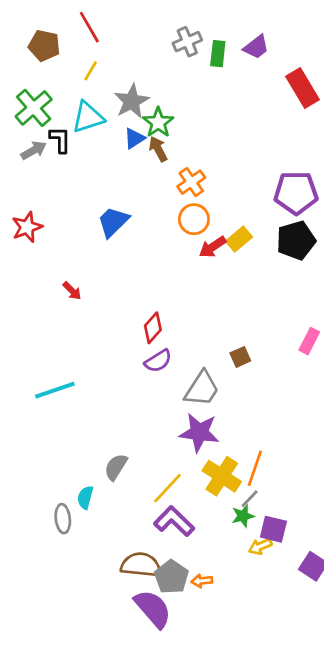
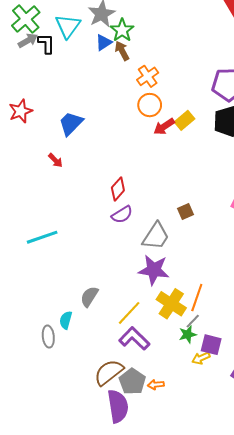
cyan triangle: (88, 117) -> (68, 26), turned -36
gray arrow: (34, 150) -> (28, 40), moved
blue trapezoid: (113, 222) -> (71, 123), moved
brown semicircle: (141, 565) -> (109, 372), turned -44
purple semicircle: (153, 609) -> (118, 406), turned 32

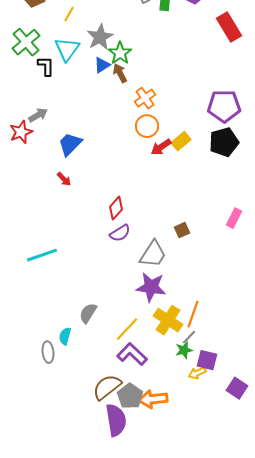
gray arrow: (28, 40) -> (38, 115), moved
red arrow: (55, 160) -> (64, 179), moved
orange arrow: (156, 385) -> (153, 399), size x1.8

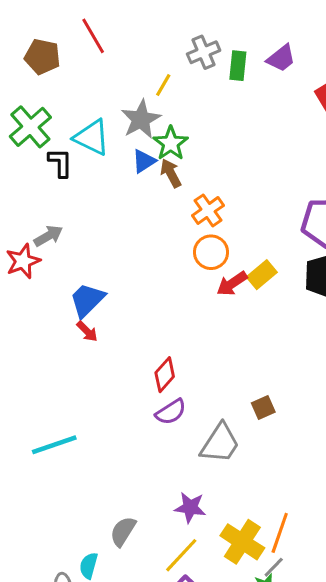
yellow line: (69, 14) -> (163, 85), moved
cyan triangle: (67, 49) -> (92, 137), turned -40
blue trapezoid: (70, 144) -> (87, 300), moved
purple star: (151, 287) -> (190, 507), moved, size x0.7

